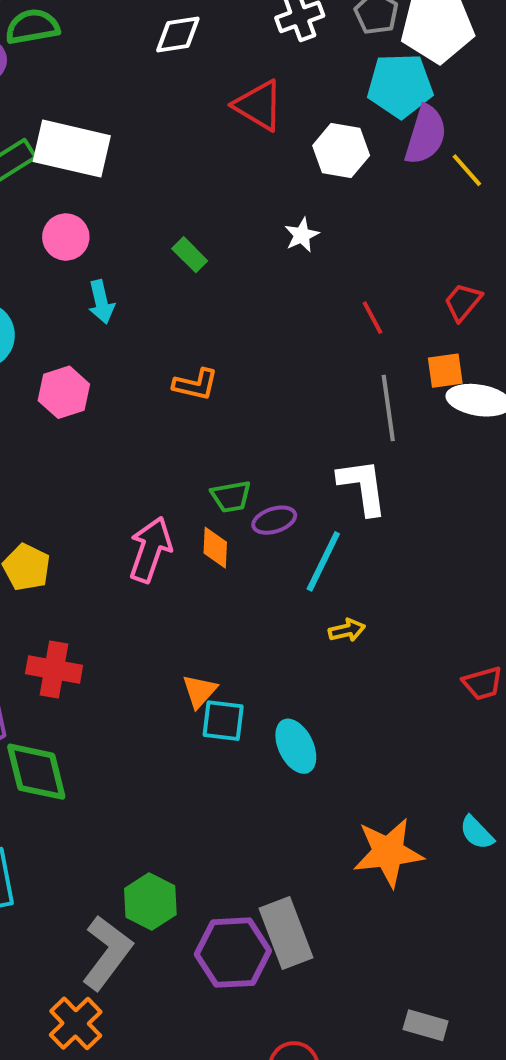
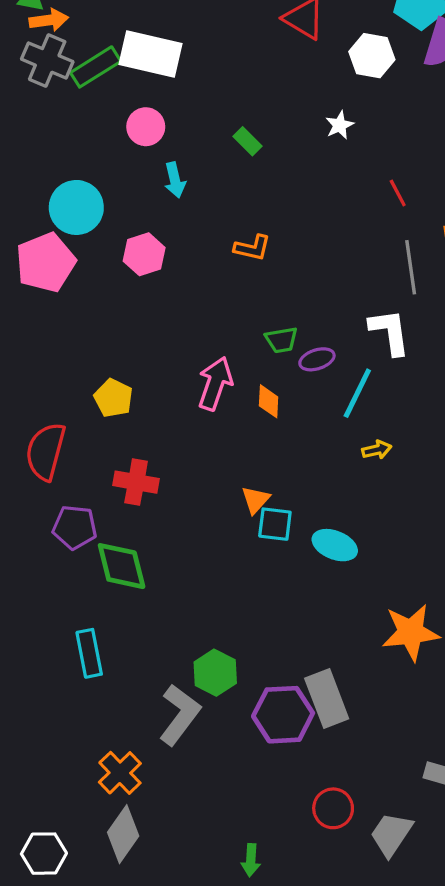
orange diamond: (215, 548) -> (269, 401), moved
cyan ellipse: (296, 746) -> (335, 545), turned -42
orange cross: (76, 1023) -> (120, 773), moved

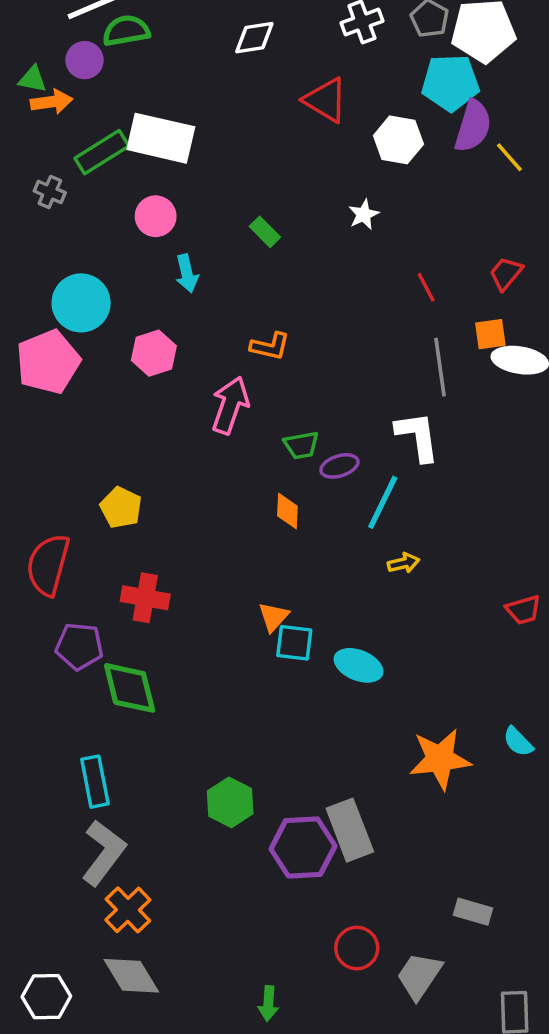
gray cross: (47, 60) -> (50, 192), moved, size x0.6
pink arrow: (215, 384) -> (230, 405), moved
gray L-shape: (180, 715) -> (104, 853), moved
gray diamond: (123, 834) -> (131, 976), turned -66

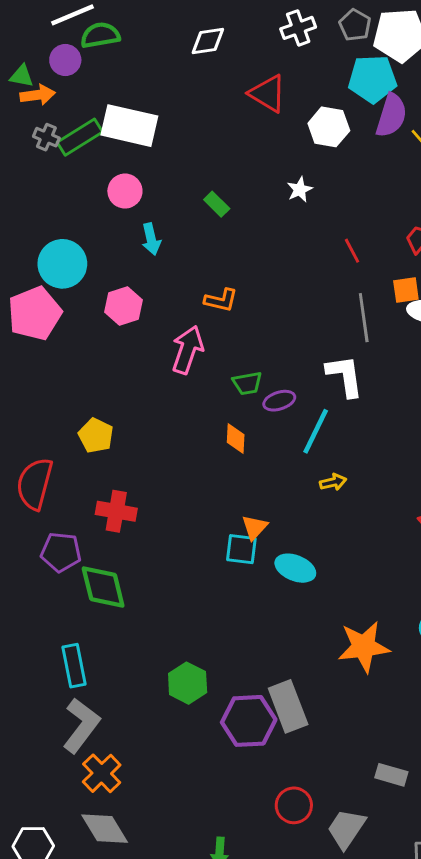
gray cross: (50, 192) -> (46, 137), moved
orange triangle: (274, 617) -> (255, 527), moved

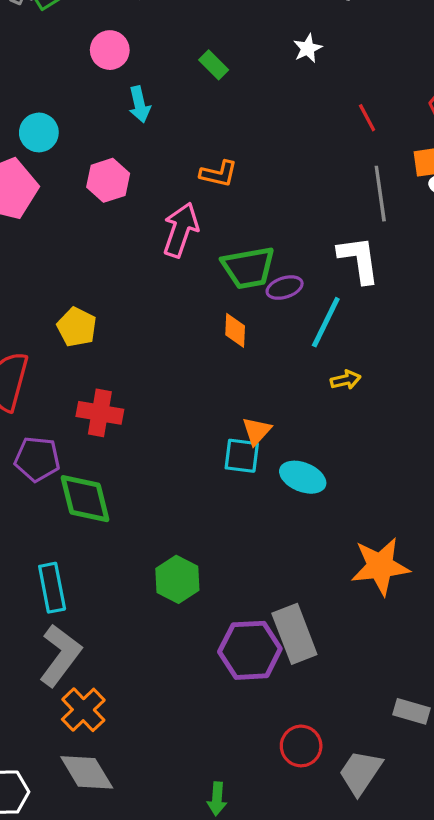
cyan circle: (62, 264) -> (39, 132), size x0.7
green trapezoid: (247, 383) -> (248, 268), size x1.6
green hexagon: (188, 683) -> (177, 579), moved

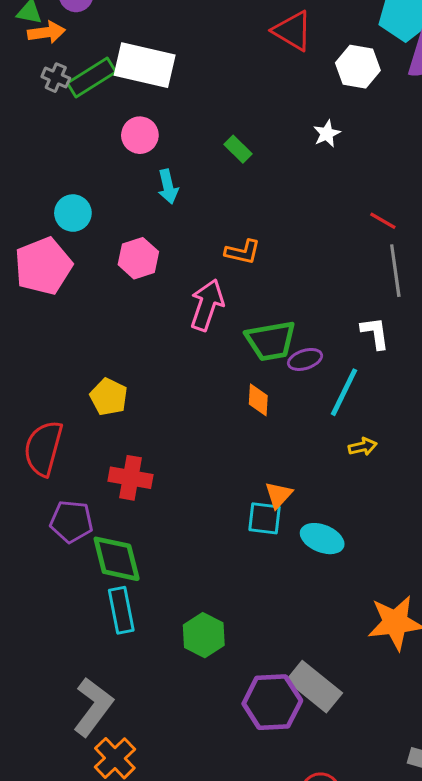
red line: (367, 118) -> (383, 221), moved, turned -32
white L-shape: (359, 259) -> (375, 333), size x0.7
cyan rectangle: (52, 588) -> (121, 610), moved
gray rectangle: (294, 634) -> (314, 687), turned -30

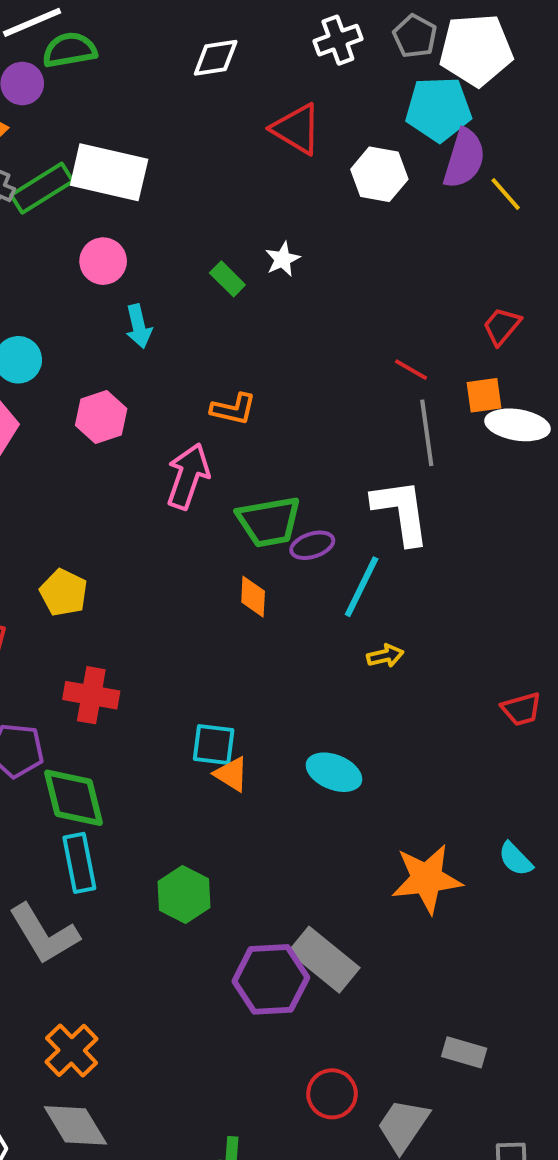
white star: (327, 134) -> (283, 259), moved
white L-shape: (375, 333) -> (401, 512), size x1.6
orange triangle: (279, 495) -> (231, 774), moved, turned -40
cyan square: (265, 518) -> (214, 745), moved
gray L-shape: (93, 707) -> (44, 934), moved, turned 112

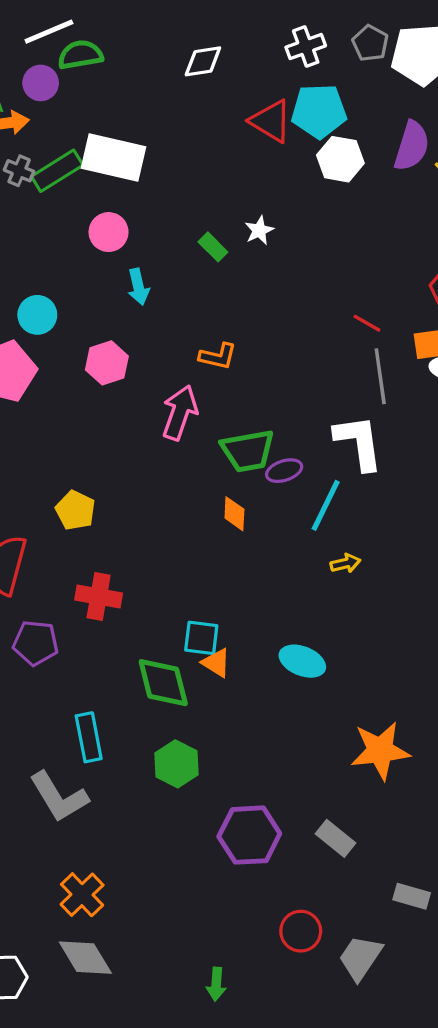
cyan pentagon: (439, 109) -> (319, 111), moved
green diamond: (74, 798) -> (163, 683), moved
gray rectangle: (324, 960) -> (335, 838), moved, size x0.7

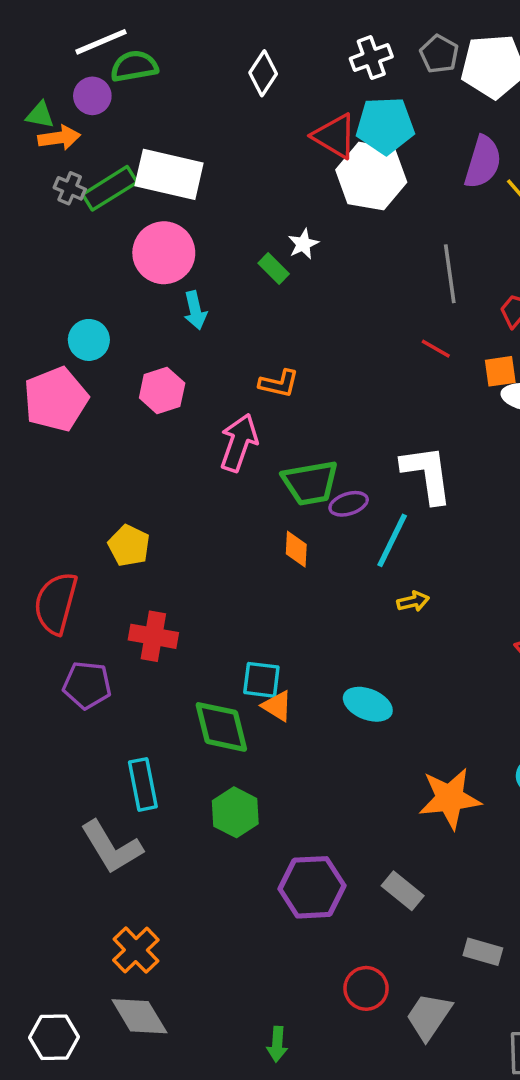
white diamond: (203, 61) -> (263, 73), turned -48
white hexagon: (340, 159) -> (371, 176), moved, size x1.4
white star: (259, 230) -> (303, 244), moved
pink circle: (109, 232) -> (164, 253), size x1.5
gray line: (380, 376) -> (450, 274), moved

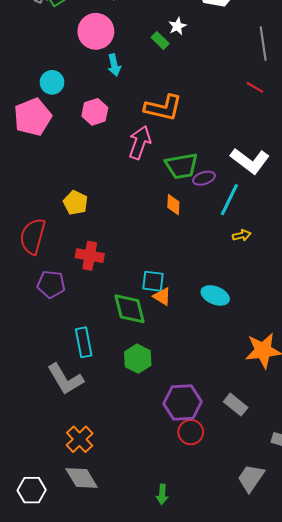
orange L-shape: (279, 383) -> (163, 108), size x1.6
white L-shape: (427, 474) -> (250, 161), turned 135
red circle: (366, 988) -> (191, 432), moved

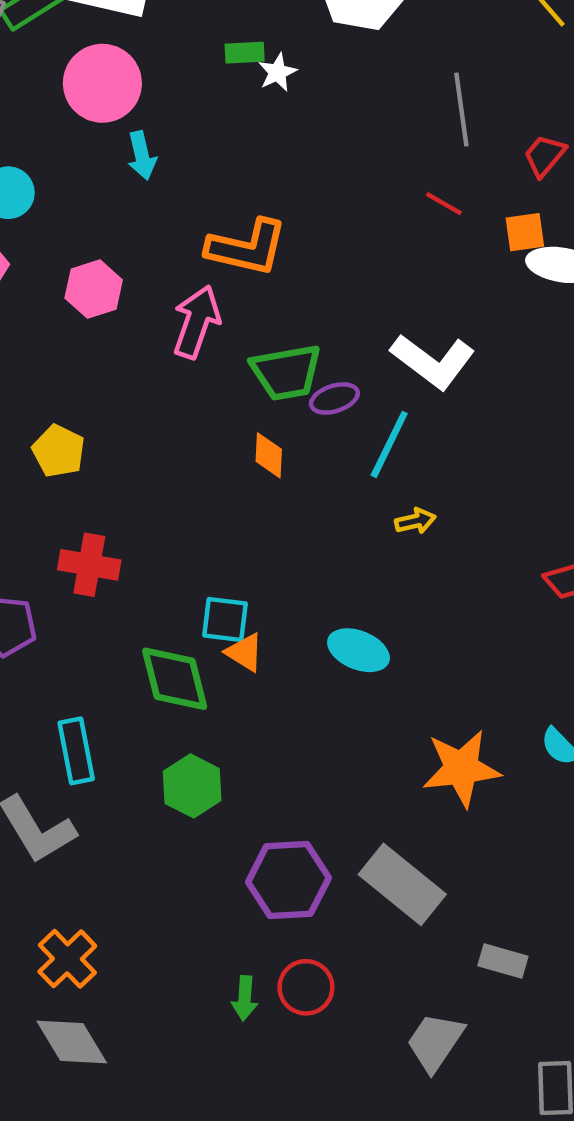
green rectangle: (160, 40) -> (245, 53), moved, turned -48
pink hexagon: (95, 112) -> (94, 289), moved
gray rectangle: (236, 405) -> (402, 884), size x1.6
red circle: (191, 432) -> (306, 987), moved
green arrow: (162, 494) -> (245, 998), moved

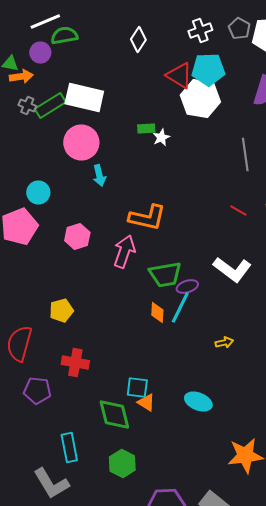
red line: (444, 204) -> (238, 210), moved
cyan line: (389, 444) -> (180, 308), moved
yellow pentagon: (59, 451) -> (61, 310), turned 30

